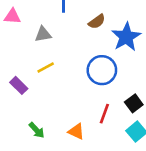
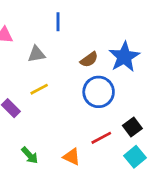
brown semicircle: (97, 22) -> (89, 60), moved
red line: (104, 114) -> (101, 138), turned 42

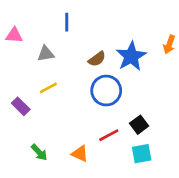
cyan square: (135, 157) -> (142, 154), turned 30

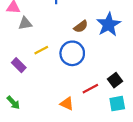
gray triangle: (46, 54) -> (25, 23), moved
blue circle: (106, 91) -> (72, 53), moved
green arrow: (39, 152) -> (13, 103), moved

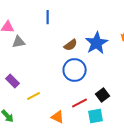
yellow line: (41, 50) -> (34, 96), moved
blue circle: (72, 53) -> (75, 70), moved
cyan square: (117, 104) -> (96, 116), moved

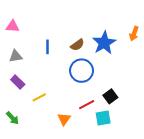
blue line: (48, 17) -> (48, 47), moved
gray triangle: (19, 42) -> (16, 56), moved
orange triangle: (58, 117) -> (64, 119), turned 40

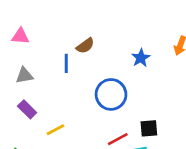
blue star: (104, 43) -> (141, 58), size x0.6
brown semicircle: (77, 45) -> (85, 46), moved
black square: (110, 96) -> (149, 128), turned 32

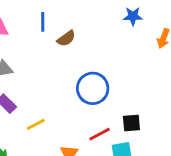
blue star: (141, 58) -> (133, 16), moved, turned 30
blue line: (66, 63) -> (43, 22), moved

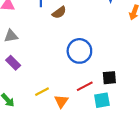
yellow line: (36, 124) -> (42, 92), moved

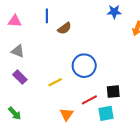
gray triangle: (11, 36) -> (18, 51), turned 32
yellow line: (42, 92) -> (55, 82), moved

